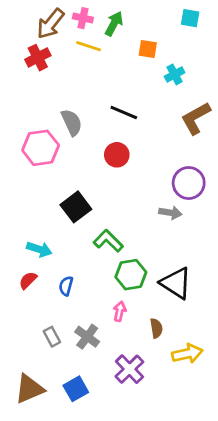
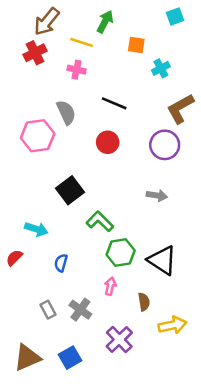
pink cross: (83, 18) -> (77, 70), moved
cyan square: (190, 18) -> (175, 16), turned -30
purple circle: (189, 183) -> (165, 145), moved
red semicircle: (28, 280) -> (14, 258), moved

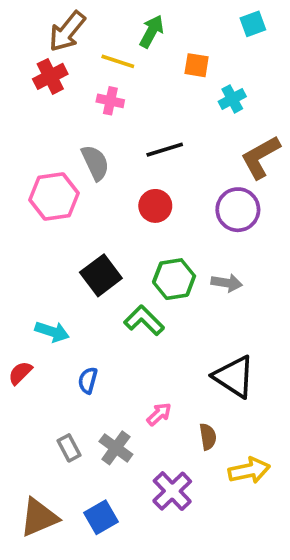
black line: (114, 103) -> (165, 150), turned -40
green hexagon: (121, 253) -> (174, 279), moved
pink arrow: (110, 286) -> (159, 414), turned 36

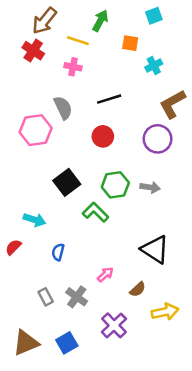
cyan square: (253, 24) -> (154, 16), moved
red cross: (50, 76) -> (33, 51), turned -30
brown semicircle: (208, 437) -> (138, 289), turned 56

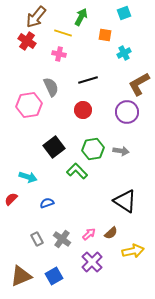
blue semicircle: (58, 252) -> (47, 203), turned 56
pink arrow: (105, 274) -> (89, 234), moved

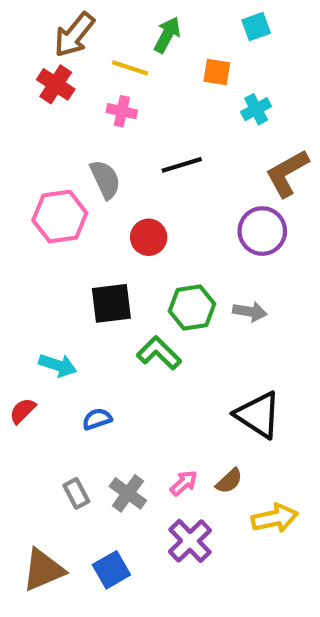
red circle: (83, 110) -> (149, 237), moved
black square: (54, 147) -> (111, 303), turned 30

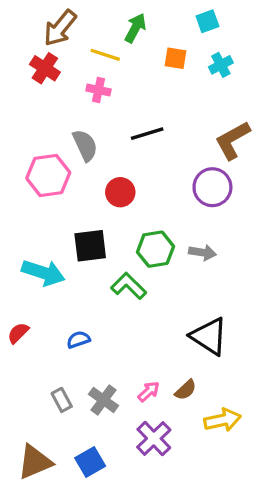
cyan cross: (256, 109) -> (221, 65), moved
cyan arrow: (58, 365) -> (43, 273), moved, size x1.4

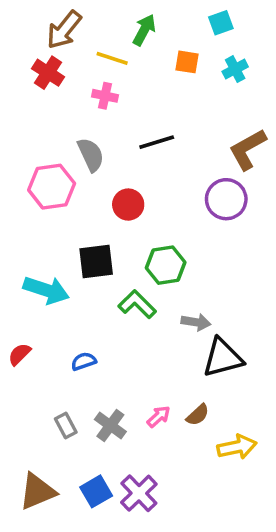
gray arrow: (202, 253) -> (196, 322), moved
black triangle: (209, 336) -> (223, 358), turned -48
purple cross: (154, 438) -> (139, 493), moved

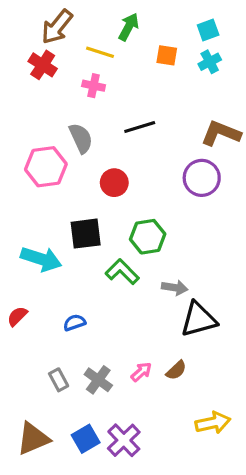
cyan square: (221, 23) -> (208, 30), moved
brown L-shape: (248, 149) -> (221, 133), turned 51
yellow arrow: (237, 447) -> (213, 423), moved

